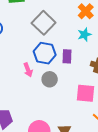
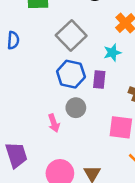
cyan star: (84, 35) -> (112, 53), moved
pink arrow: (28, 70) -> (54, 123), moved

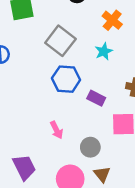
purple rectangle: (99, 80) -> (96, 98), moved, turned -60
gray circle: (76, 108) -> (90, 147), moved

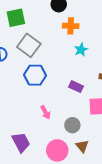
orange cross: (112, 20) -> (71, 26), moved, turned -35
gray square: (60, 41) -> (29, 45), moved
blue hexagon: (66, 79) -> (35, 75), moved

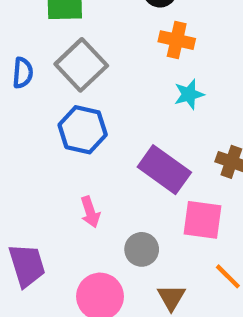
purple rectangle: (76, 87) -> (164, 170), size x1.6
brown triangle: (82, 146) -> (171, 297), moved

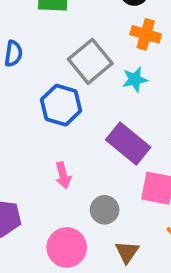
gray square: (81, 65) -> (90, 61), moved
cyan star: (189, 94) -> (135, 79), moved

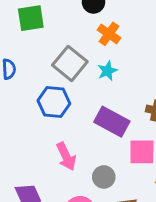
orange cross: (146, 34) -> (109, 34), turned 30
pink arrow: (63, 175) -> (66, 156), size x1.4

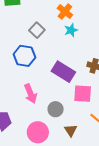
gray square: (70, 63) -> (37, 30), size x0.7
cyan star: (107, 71) -> (71, 30), moved

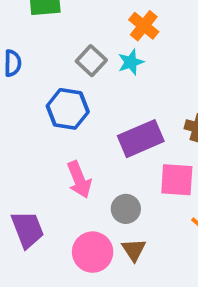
cyan star: (71, 30) -> (131, 62), moved
purple rectangle: (63, 72) -> (141, 139), turned -55
brown triangle: (71, 130) -> (134, 250), moved

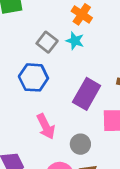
cyan star: (131, 62) -> (75, 41), turned -30
purple rectangle: (141, 139) -> (87, 94), turned -32

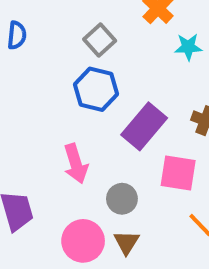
cyan star: (75, 41) -> (188, 47), moved, turned -30
blue hexagon: (33, 77) -> (96, 89), moved

